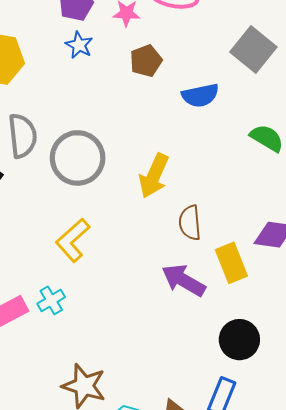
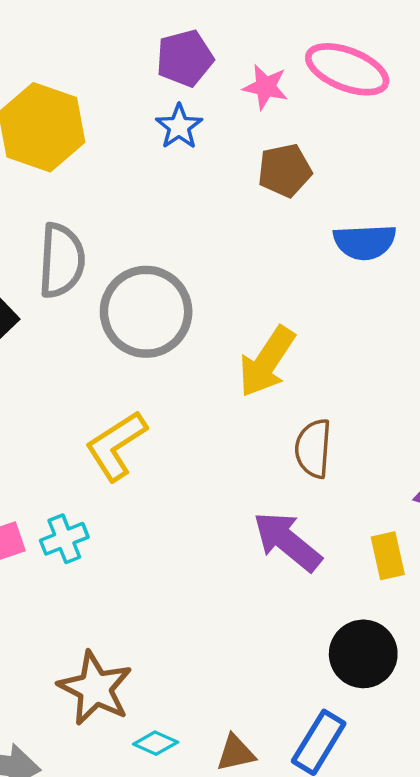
yellow rectangle: (231, 263) -> (388, 556), moved, size x0.7

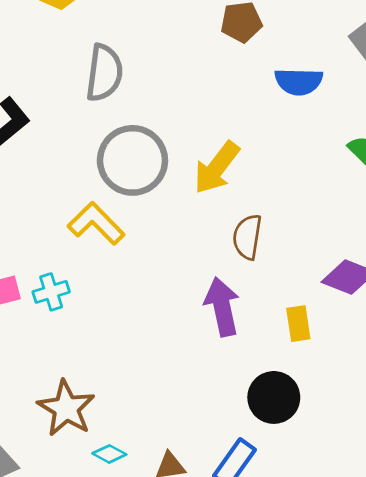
gray semicircle: (61, 261) -> (104, 73), moved
gray circle: (146, 312) -> (132, 160), moved
yellow L-shape: (116, 446) -> (96, 223), turned 74
purple arrow: (287, 541) -> (222, 307), turned 34

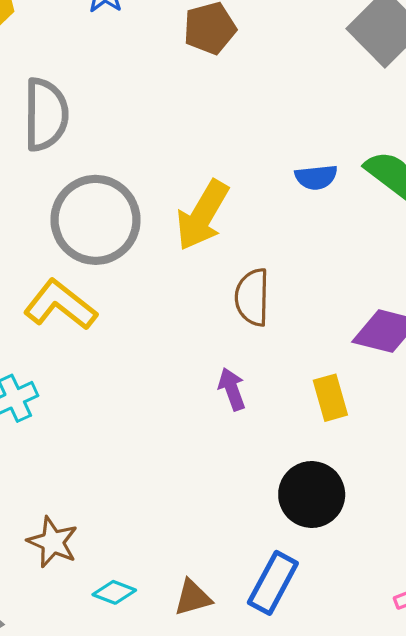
blue semicircle: (299, 81) -> (316, 177), moved, size x0.7
purple arrow: (222, 307) -> (232, 389), size x0.6
brown star: (66, 408) -> (53, 542), size x0.7

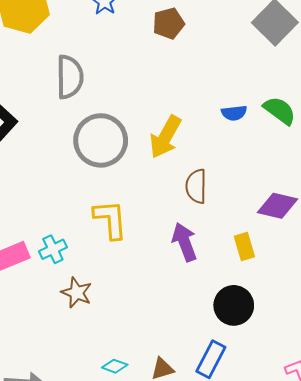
yellow L-shape: (60, 305) -> (110, 219), moved, turned 48
purple arrow: (232, 389) -> (185, 242), size x1.5
brown star: (53, 542) -> (77, 293), moved

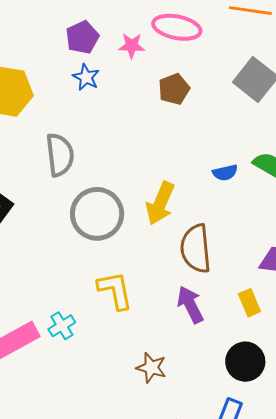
brown pentagon: (168, 23) -> (174, 89), moved
brown semicircle: (196, 186) -> (196, 249), size x1.4
brown star: (77, 293) -> (151, 368), moved

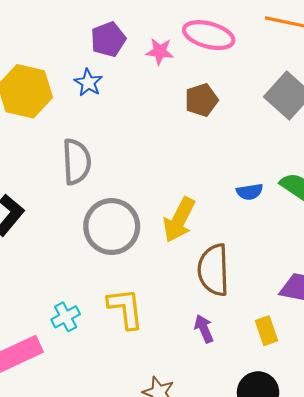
blue star: (86, 77) -> (88, 83), moved
purple arrow: (190, 305) -> (204, 329), size x0.7
cyan cross: (62, 326) -> (66, 317), moved

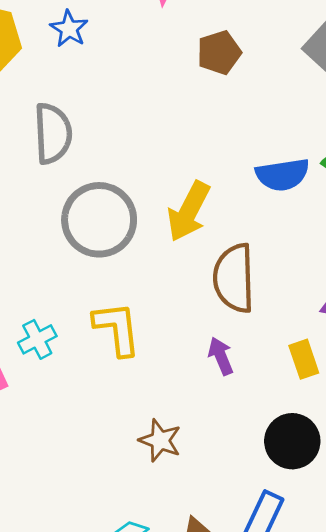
blue semicircle: (250, 192) -> (282, 175), size x1.5

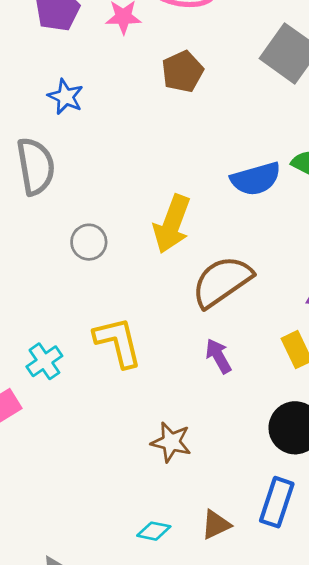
blue star: (69, 29) -> (66, 97), moved
gray circle: (99, 220) -> (89, 242), size x0.5
brown semicircle: (234, 278) -> (222, 281), turned 64

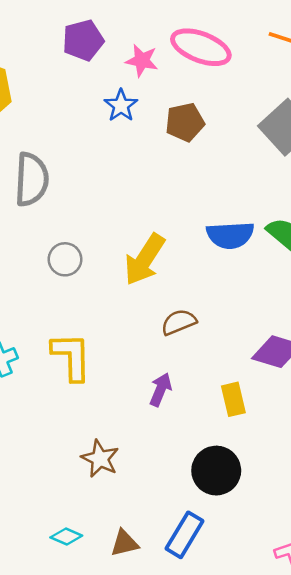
blue star: (66, 97) -> (121, 105), moved
brown semicircle: (222, 281) -> (179, 322), size x0.6
purple arrow: (218, 356) -> (161, 390), turned 40

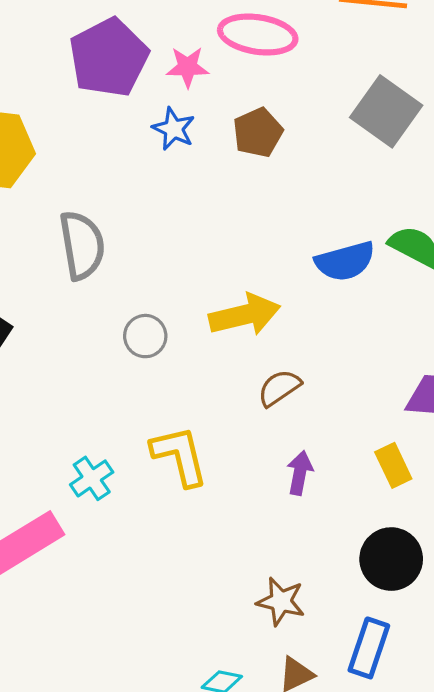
purple pentagon: (83, 40) -> (109, 58), size x1.5
yellow arrow: (145, 259) -> (245, 315), turned -124
brown semicircle: (179, 322) -> (279, 388), moved
brown star: (100, 459) -> (281, 601), moved

